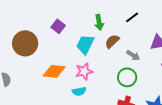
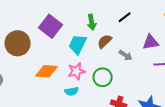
purple square: (58, 26) -> (51, 26), size x1.6
green circle: (127, 77) -> (103, 77), moved

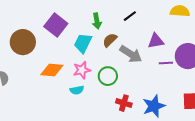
gray arrow: (126, 55) -> (131, 54), size x1.6

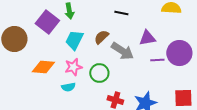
black line: (130, 16) -> (121, 13), turned 48
green arrow: (97, 21) -> (69, 11), moved

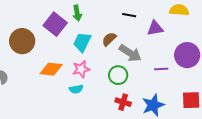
purple triangle: (147, 38) -> (155, 28), moved
purple line: (157, 60) -> (161, 69), moved
green circle: (99, 73) -> (118, 75), moved

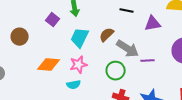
purple square: (55, 24) -> (53, 20), size x0.6
brown circle: (22, 41) -> (20, 37), size x0.7
purple line: (161, 69) -> (148, 61), moved

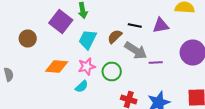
black line: (127, 11) -> (135, 26), moved
purple square: (53, 20) -> (61, 22), size x1.6
green circle: (116, 71) -> (112, 72), moved
cyan semicircle: (74, 85) -> (82, 86), turned -32

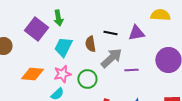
brown semicircle: (115, 36) -> (90, 44), turned -56
gray arrow: (136, 50) -> (111, 58), turned -75

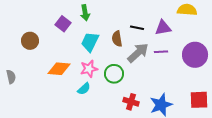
purple square: (36, 29) -> (63, 24), size x0.7
purple line: (131, 70) -> (161, 52), moved

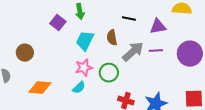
black line: (137, 28) -> (129, 19), moved
brown circle: (30, 41) -> (25, 53), moved
orange diamond: (59, 69) -> (40, 88), moved

